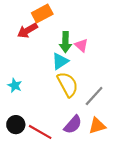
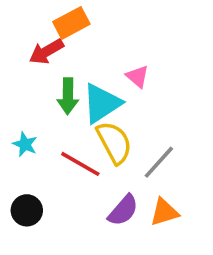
green arrow: (65, 42) -> (68, 96), moved
cyan triangle: (60, 61) -> (102, 103), size x1.4
red line: (40, 132) -> (80, 164), moved

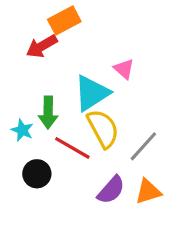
green arrow: (68, 96) -> (48, 112), moved
black circle: (27, 210) -> (37, 174), moved

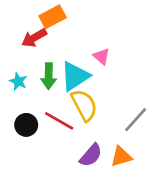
green arrow: (48, 112) -> (49, 76), moved
cyan star: (22, 130) -> (18, 81), moved
gray line: (143, 146) -> (136, 120), moved
black circle: (37, 174) -> (26, 125), moved

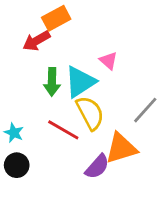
cyan star: (18, 81) -> (14, 133), moved
gray line: (136, 120) -> (145, 110), moved
black circle: (26, 125) -> (17, 165), moved
orange triangle: (121, 157) -> (121, 148), moved, size x1.4

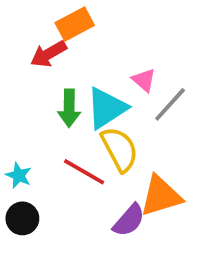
gray line: (145, 110) -> (170, 104), moved

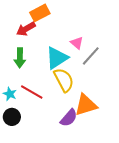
green arrow: (69, 108) -> (20, 58), moved
red line: (84, 172) -> (32, 92), moved

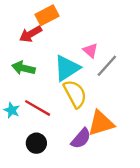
green arrow: (20, 58) -> (23, 68), turned 102
black circle: (12, 117) -> (36, 143), moved

